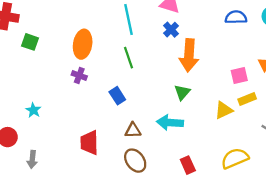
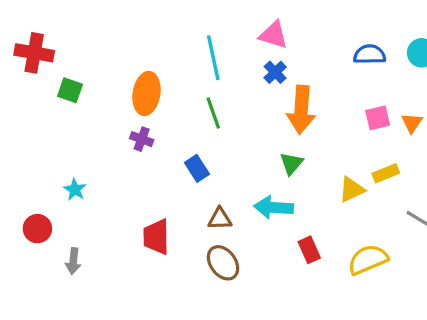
pink square: (239, 76) -> (378, 118), moved
red rectangle: (188, 165) -> (309, 250), moved

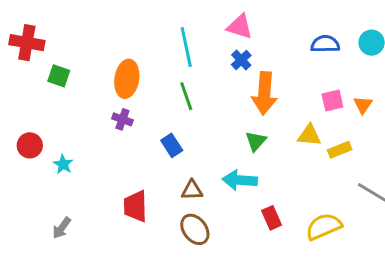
yellow triangle: (352, 190) -> (309, 135), moved, turned 30
red circle: (37, 229) -> (30, 145), moved
gray arrow: (73, 261) -> (62, 228), turned 30

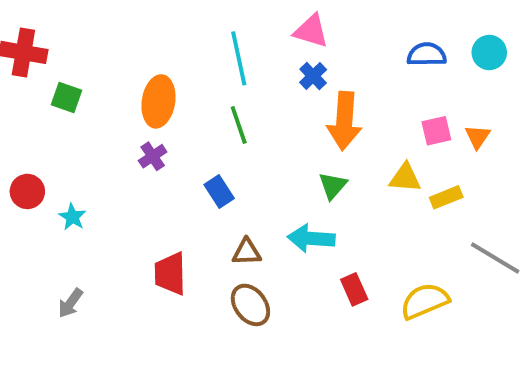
purple cross: (122, 119) -> (153, 156), turned 36

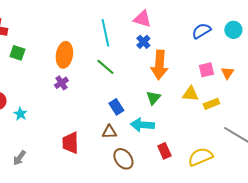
blue semicircle: (427, 54) -> (201, 31), turned -30
green line: (239, 125) -> (105, 67), turned -30
blue rectangle: (219, 191) -> (116, 107), moved
brown ellipse: (250, 305) -> (123, 159), moved

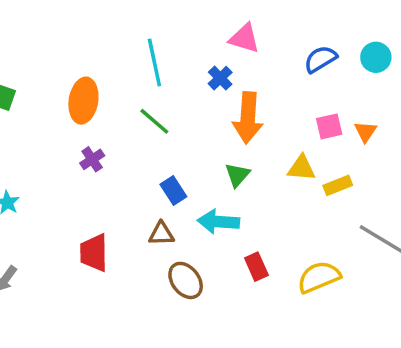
pink triangle: (142, 19) -> (244, 38), moved
purple cross: (61, 83) -> (92, 159), moved

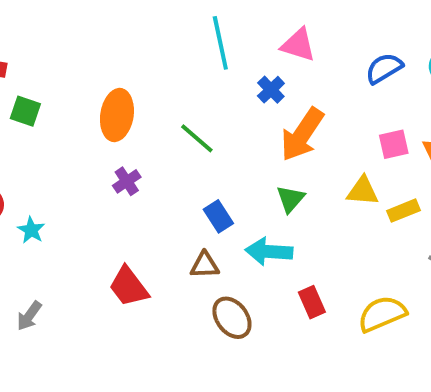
cyan line: (154, 62) -> (220, 43), moved
orange arrow: (248, 118) -> (302, 135), turned 30
red trapezoid: (94, 253) -> (129, 287), turned -36

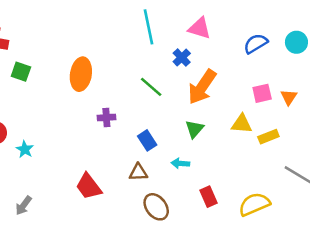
green line: (197, 138) -> (151, 87), moved
purple cross: (127, 181) -> (106, 118), moved, turned 30
cyan arrow: (269, 251) -> (180, 163), size x0.6

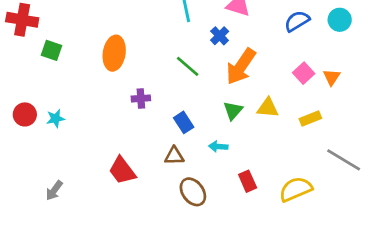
pink square: (262, 93) -> (304, 73), turned -30
yellow triangle: (242, 124) -> (268, 108), moved
cyan star: (25, 149) -> (55, 118), moved, turned 30

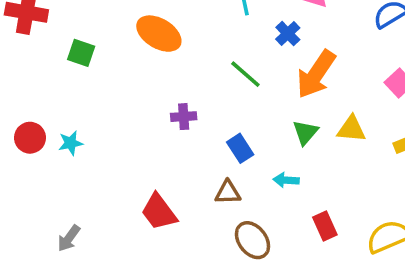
green square: (51, 50) -> (81, 53), moved
orange ellipse: (114, 53) -> (159, 34), moved, turned -68

